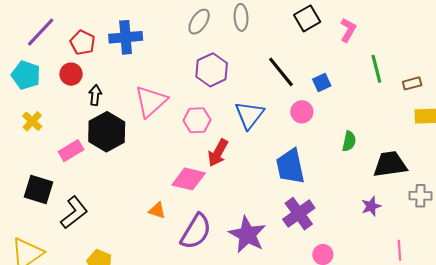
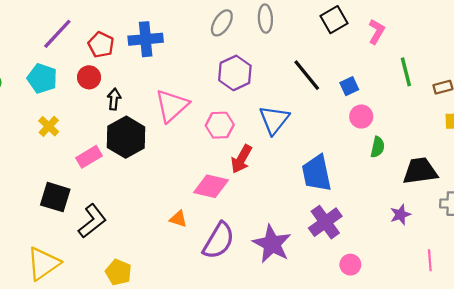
pink circle: (302, 112) -> (361, 117), moved

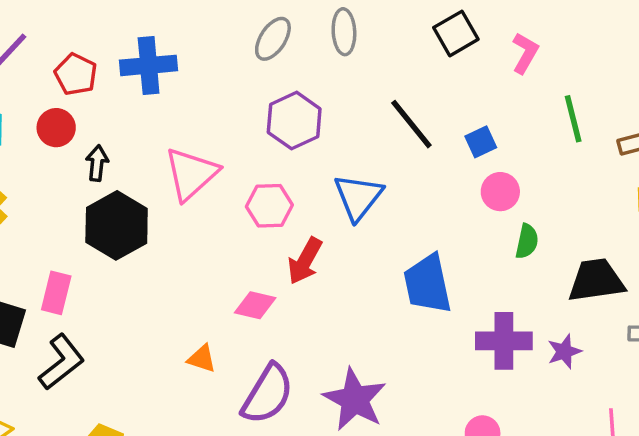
pink rectangle: (89, 157) -> (56, 293), moved, turned -45
pink diamond: (211, 186) -> (255, 305), size x0.7
purple cross: (325, 222) -> (504, 341), moved, turned 36

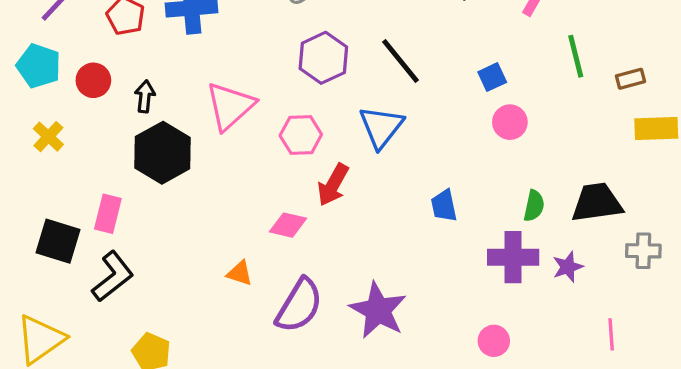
black line: (411, 124) -> (401, 61), moved
red circle: (56, 128) -> (93, 80), moved
green semicircle: (527, 241) -> (534, 206), moved
blue trapezoid: (427, 284) -> (444, 206), size x0.6

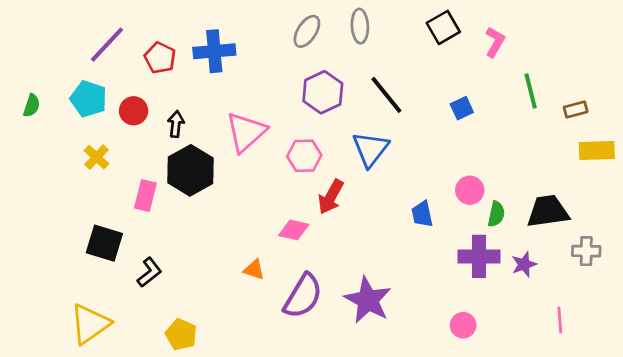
pink circle: (510, 122) -> (470, 190), moved
pink rectangle: (108, 214) -> (145, 196), moved
black L-shape: (113, 276) -> (149, 272), size x0.7

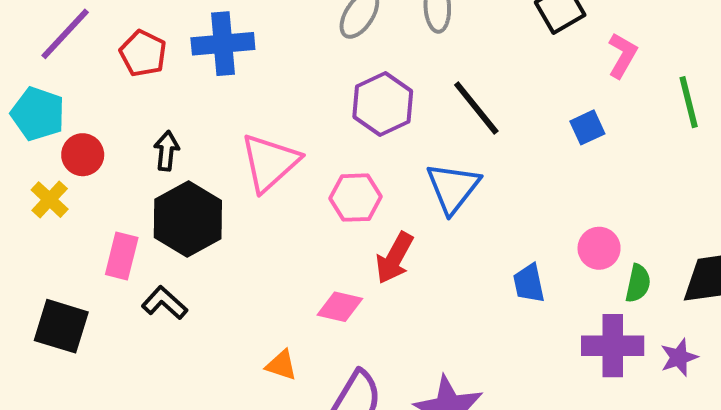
pink L-shape: (495, 42) -> (622, 55), moved
red circle: (134, 111) -> (83, 155), moved
black L-shape: (149, 272) -> (165, 303), moved, turned -100

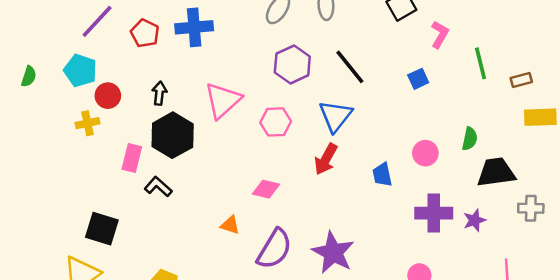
yellow cross: (50, 200) -> (87, 123), turned 35
red arrow: (394, 258) -> (326, 159), moved
green semicircle: (638, 283) -> (470, 139), moved
black square: (61, 326) -> (102, 229), moved

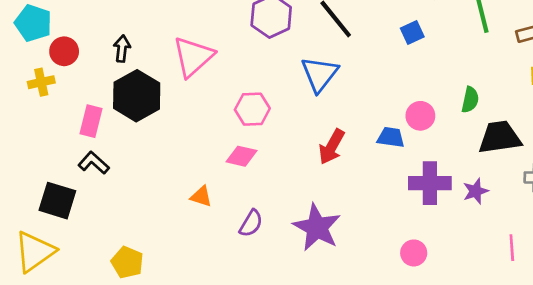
pink hexagon: (276, 122) -> (252, 109), moved
red arrow: (326, 159) -> (332, 147), moved
blue trapezoid: (382, 175) -> (391, 137), moved, turned 110
black L-shape: (158, 187) -> (94, 163), moved
purple semicircle: (274, 249) -> (251, 223), size x0.6

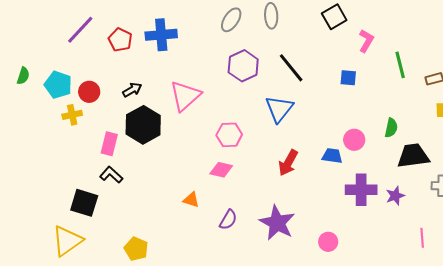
cyan pentagon: (33, 23) -> (58, 85), moved
blue square: (412, 32) -> (348, 78), turned 30
black arrow: (122, 49) -> (132, 90), turned 54
pink circle: (414, 253) -> (328, 242), moved

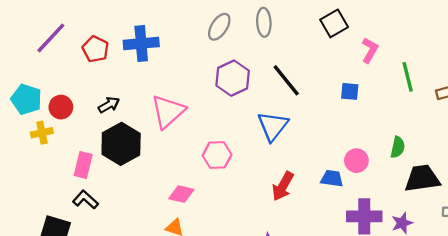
pink diamond: (221, 170) -> (181, 194), moved

